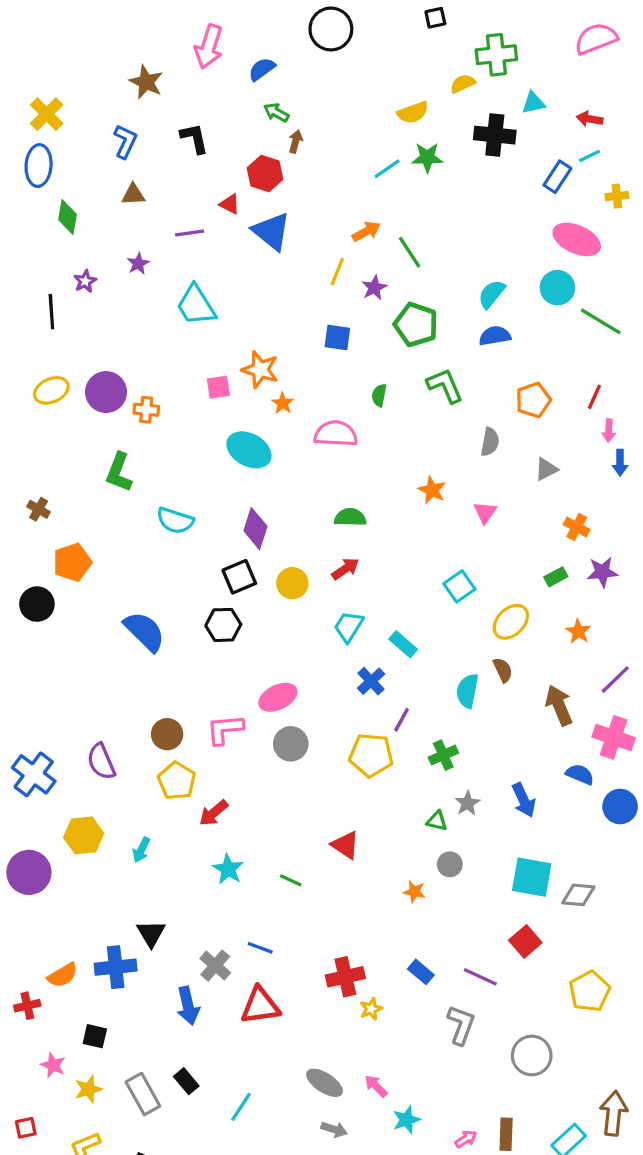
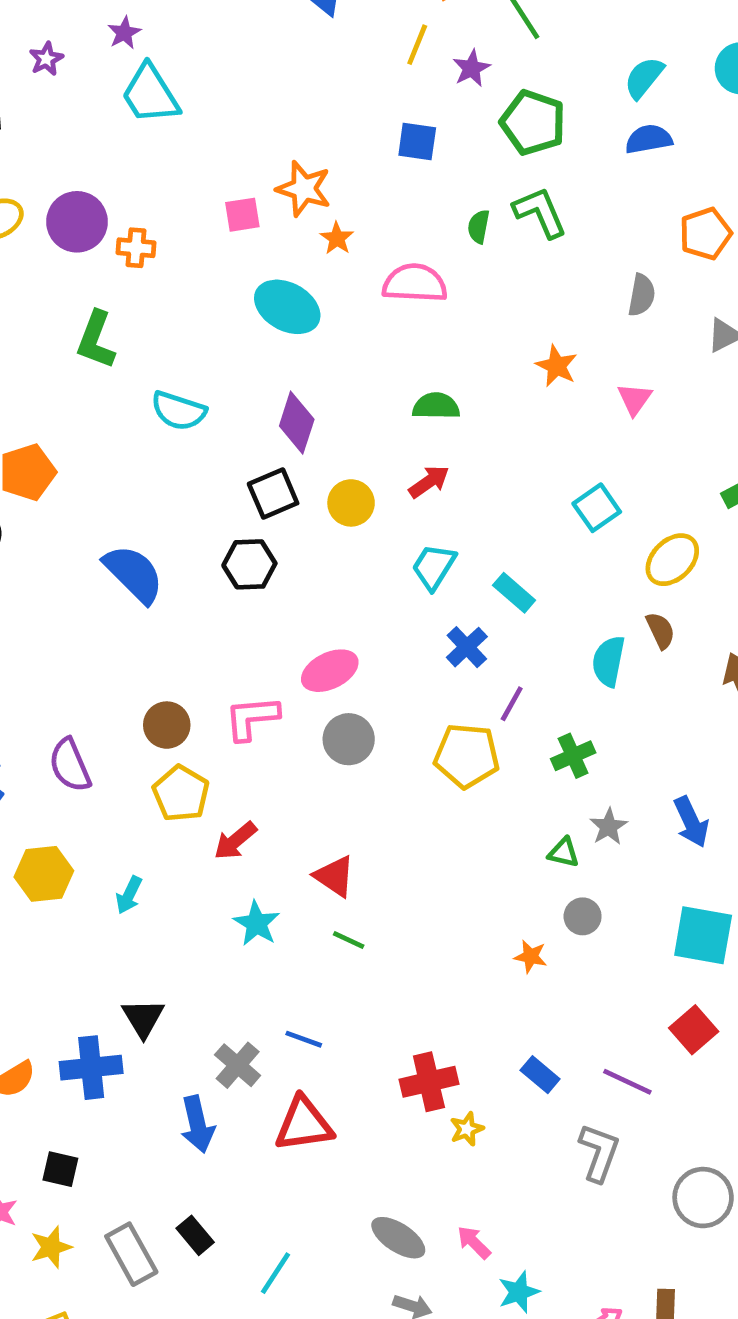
cyan trapezoid: (196, 305) -> (150, 94), moved
green L-shape: (445, 386) -> (540, 212), moved
red triangle: (345, 845) -> (334, 876), moved

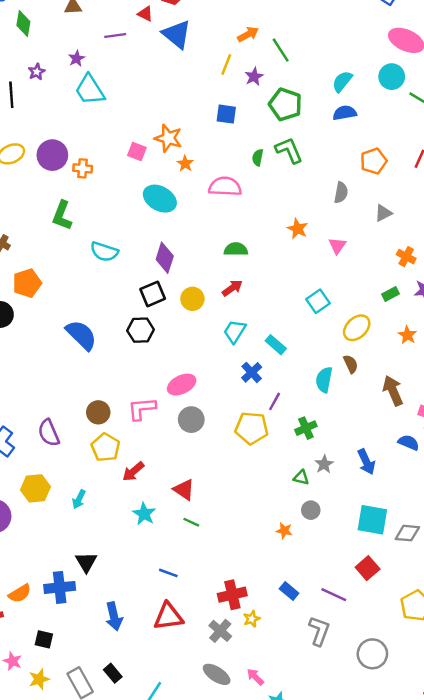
pink square: (242, 215) -> (137, 151), turned 30
gray cross: (238, 1065) -> (220, 631), moved

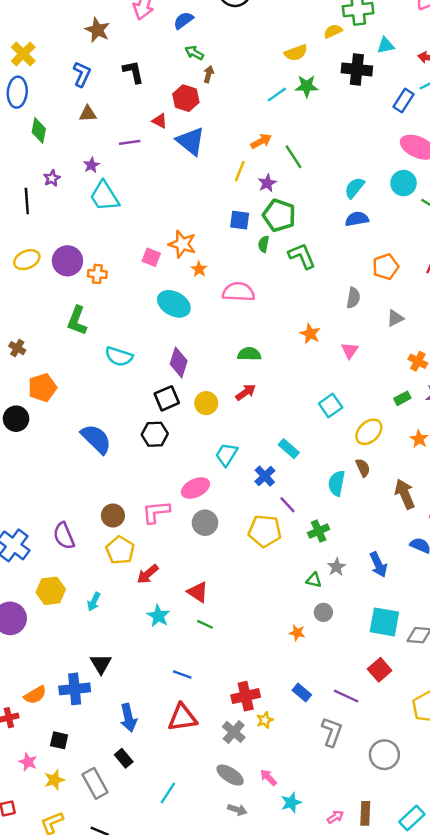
green pentagon: (285, 104) -> (279, 215), moved
green semicircle: (258, 158) -> (264, 244), moved
cyan trapezoid: (235, 331) -> (227, 455), moved
purple line: (275, 401) -> (288, 505), turned -72
black rectangle: (113, 673) -> (124, 758), moved

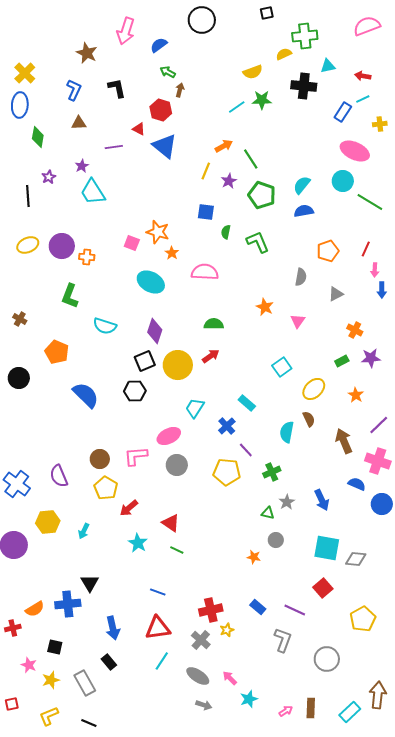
green pentagon: (279, 215) -> (262, 195), moved
orange pentagon: (42, 388) -> (57, 352), moved, turned -30
yellow circle: (206, 403) -> (178, 365), size x1.5
cyan line: (168, 793) -> (162, 661), moved

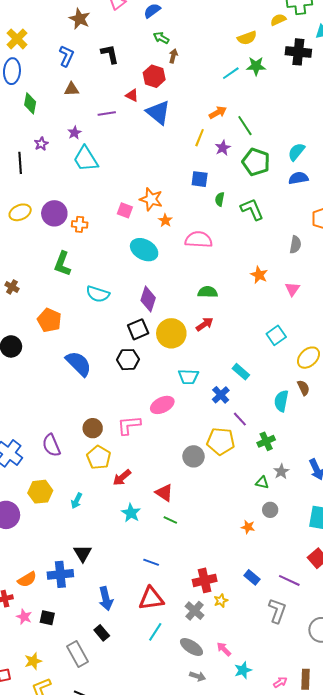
cyan trapezoid: (195, 408) -> (188, 377), turned -120
gray circle: (177, 465) -> (194, 456), moved
pink star: (29, 665) -> (24, 617), moved
yellow star: (51, 680) -> (33, 661), moved

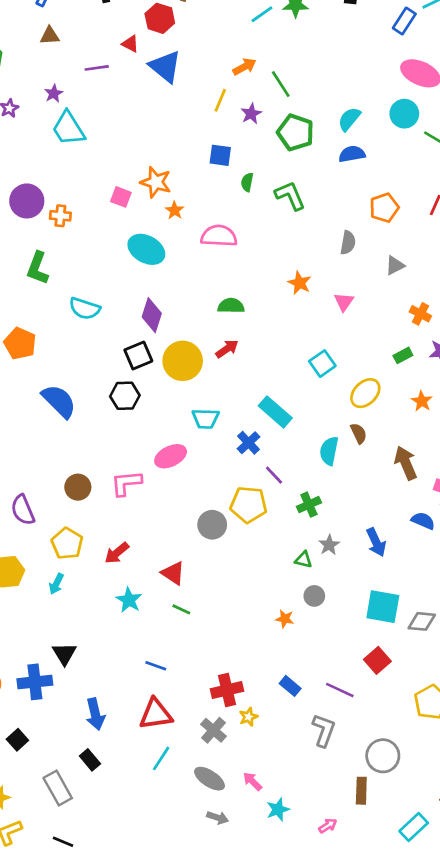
cyan rectangle: (241, 372) -> (275, 412), size x1.4
yellow pentagon: (99, 457) -> (67, 544), moved
black square: (47, 618) -> (17, 740), turned 35
brown rectangle: (305, 679) -> (361, 791), moved

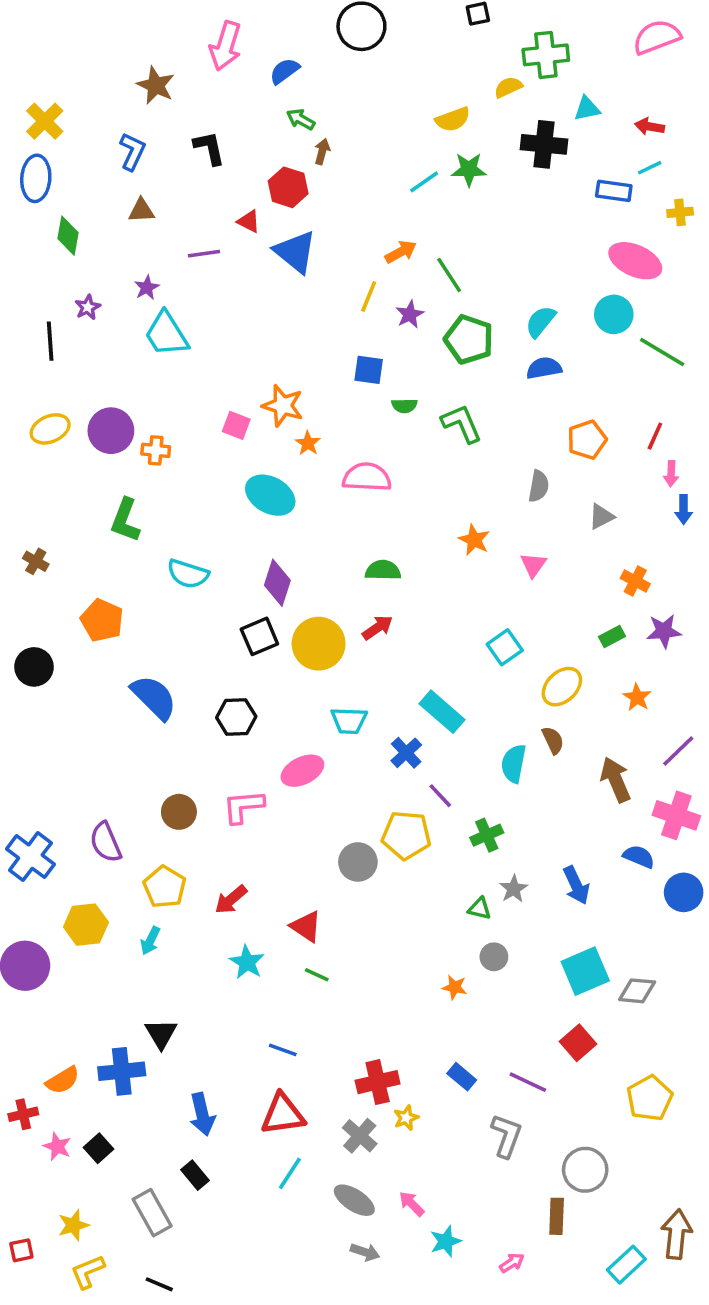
blue rectangle: (404, 21) -> (614, 191), turned 65
green semicircle: (247, 182) -> (404, 406), turned -102
black hexagon: (125, 396) -> (236, 717), moved
cyan square: (383, 607) -> (585, 971), turned -33

